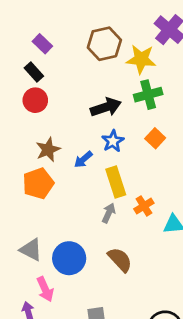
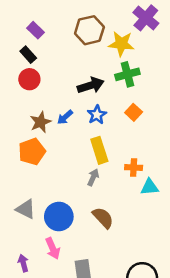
blue arrow: (83, 159) -> (65, 117), moved
orange cross: (144, 206) -> (134, 167), moved, turned 35
pink arrow: (45, 289) -> (53, 248), moved

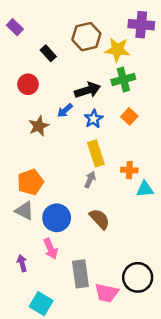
purple cross: (146, 18) -> (141, 25), turned -35
purple rectangle: (36, 30) -> (15, 27), moved
black rectangle: (28, 55) -> (48, 53), moved
blue arrow: (65, 117) -> (65, 110), moved
orange pentagon: (32, 152) -> (30, 182), moved

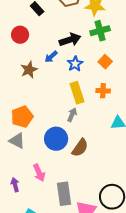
orange cross: (129, 170) -> (103, 91), moved
blue circle: (57, 218) -> (56, 139), moved
brown semicircle: (100, 219) -> (80, 148), turned 78

